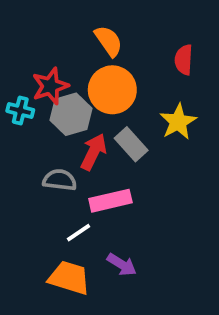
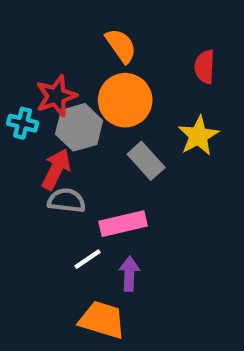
red arrow: (94, 152) -> (56, 169), moved
purple arrow: (122, 265) -> (129, 274), moved, turned -120
orange trapezoid: (69, 278) -> (102, 320), moved

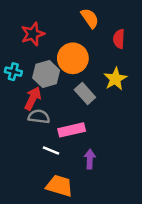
orange semicircle: (121, 46) -> (90, 18), moved
red star: (56, 96) -> (33, 34), moved
white line: (87, 259) -> (51, 151), turned 56
purple arrow: (129, 274) -> (90, 159), moved

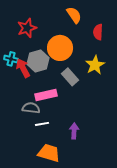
red arrow: (33, 98) -> (23, 68), moved, turned -54
gray semicircle: (39, 117) -> (31, 108), moved
pink rectangle: (72, 130) -> (46, 95), moved
white line: (51, 151) -> (42, 124), turned -32

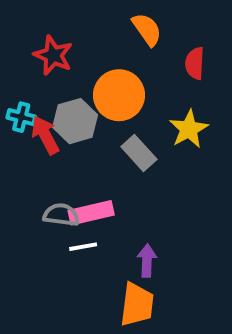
red star: (27, 28) -> (53, 55), turned -30
pink rectangle: (46, 95) -> (91, 213), moved
orange trapezoid: (49, 153) -> (137, 305), moved, turned 80

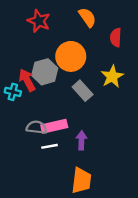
red star: (53, 55) -> (39, 21), moved
cyan cross: (21, 117) -> (13, 92), moved
purple arrow: (147, 261) -> (81, 140), moved

